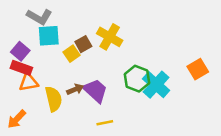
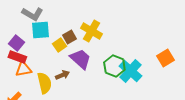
purple trapezoid: (95, 91) -> (80, 59), moved

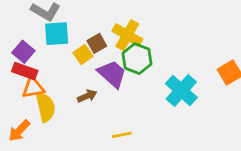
green hexagon: (114, 66) -> (137, 59), moved
yellow semicircle: (44, 83) -> (46, 107), moved

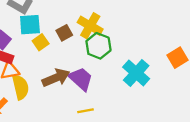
yellow square: (83, 54) -> (41, 42), moved
purple trapezoid: (112, 74) -> (81, 79), moved
brown arrow: (87, 96) -> (56, 78), size x1.6

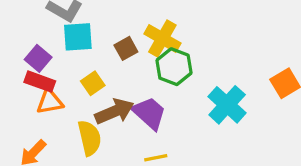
yellow square: (41, 42) -> (93, 83), moved
yellow semicircle: (21, 87) -> (89, 138), moved

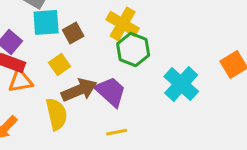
brown square: (126, 48) -> (73, 33), moved

